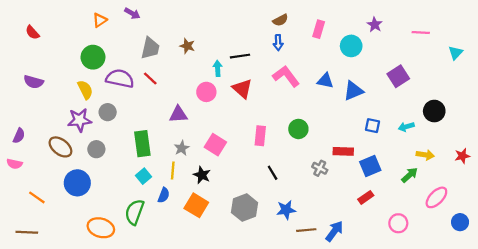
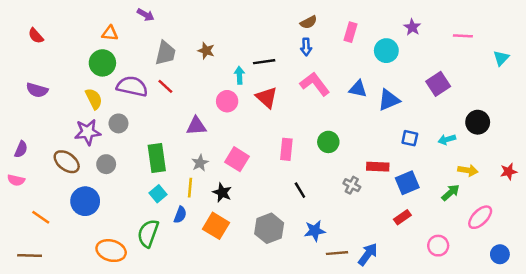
orange triangle: (100, 20) -> (110, 33), moved, turned 40
blue circle: (460, 222) -> (500, 254), moved

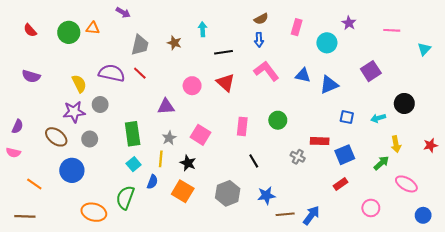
green circle: (102, 63) -> (69, 32), moved
cyan arrow: (239, 75) -> (203, 29), moved
yellow arrow: (468, 170) -> (396, 144), turned 70
pink ellipse: (480, 217) -> (406, 184), turned 75

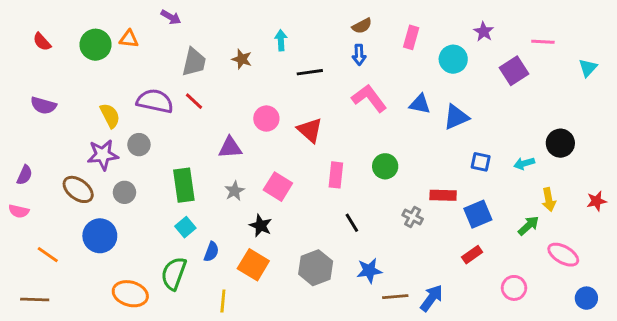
purple square: (371, 71) -> (514, 71), moved
red triangle: (226, 83) -> (310, 130), moved
yellow line: (161, 159) -> (223, 301), moved

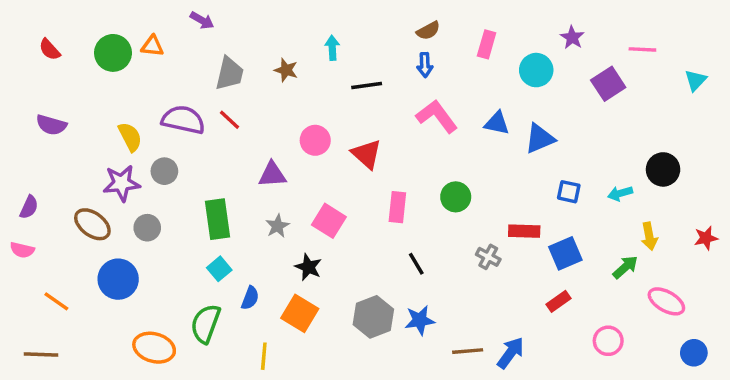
blue star: (369, 271) -> (420, 320), moved

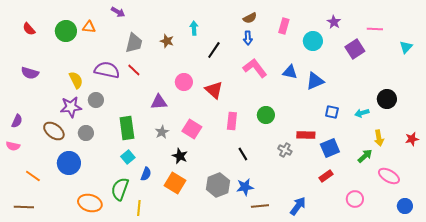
black line: (367, 85) -> (214, 50), turned -48
brown line: (468, 351) -> (260, 206), moved
yellow line: (264, 356) -> (139, 208), moved

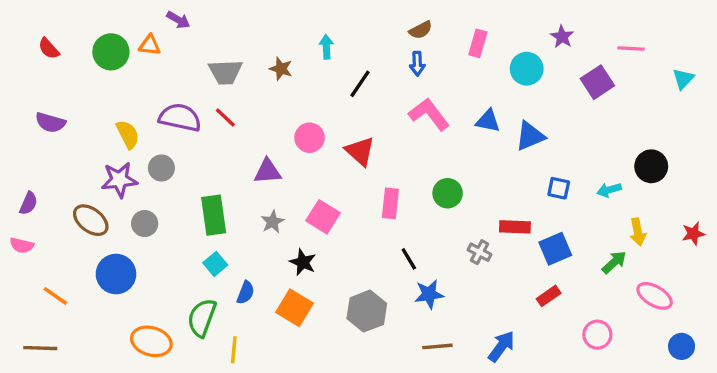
purple arrow: (118, 12) -> (178, 20), moved
gray trapezoid: (134, 43) -> (225, 72), turned 75
blue star: (245, 187) -> (429, 294), moved

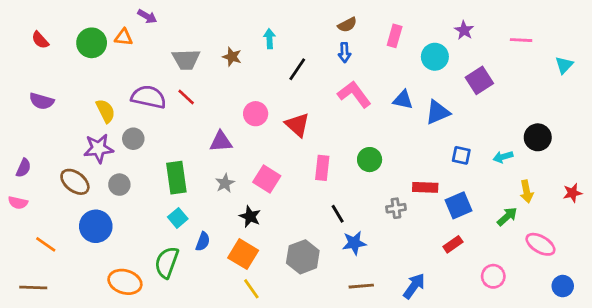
purple square: (597, 82) -> (479, 80), moved
gray cross: (480, 252) -> (396, 208), turned -36
yellow line: (234, 350) -> (251, 289), moved, turned -40

